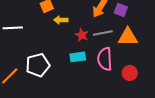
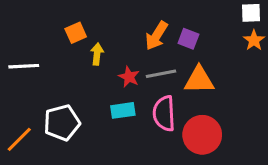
yellow arrow: (61, 20) -> (97, 54), turned 96
red circle: (130, 73) -> (202, 135), size x1.6

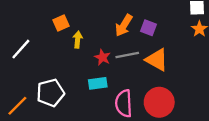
white line: (24, 66) -> (21, 49), turned -45
orange triangle: (199, 80) -> (157, 60), turned 30
pink semicircle: (164, 113) -> (124, 103), moved

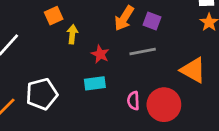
gray line: (127, 55) -> (143, 52), moved
orange triangle: (157, 60) -> (193, 70), moved
pink semicircle: (124, 103) -> (133, 101), moved, size x0.6

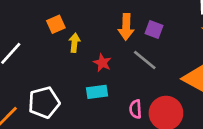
orange arrow: (124, 18) -> (126, 27), turned -30
gray line: (143, 52) -> (145, 60), turned 50

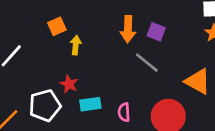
red star: (102, 63) -> (69, 84), moved
cyan rectangle: (97, 92) -> (90, 104), moved
pink semicircle: (135, 109) -> (124, 112), moved

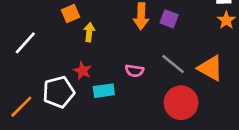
gray line: (147, 63) -> (173, 64), moved
pink semicircle: (124, 112) -> (134, 71), moved, turned -78

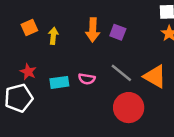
yellow arrow: (89, 32) -> (53, 36), moved
red star: (83, 71) -> (28, 72), moved
cyan rectangle: (104, 91) -> (59, 82), moved

